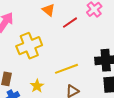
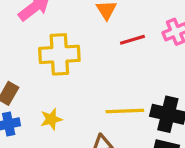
yellow line: (67, 69) -> (125, 111), moved

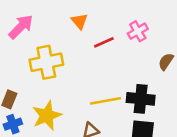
yellow star: (51, 119) -> (47, 116), size x1.6

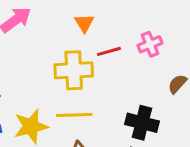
yellow cross: (46, 62) -> (74, 70), moved
yellow line: (106, 101) -> (74, 115), moved

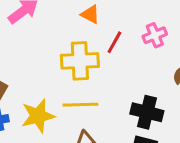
orange triangle: (84, 23) -> (90, 14), turned -30
red line: (109, 51) -> (114, 42), turned -45

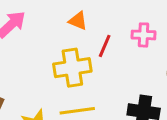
pink cross: (155, 35) -> (144, 35), turned 30

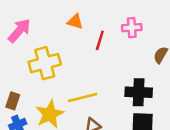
yellow cross: (72, 68) -> (45, 63), moved

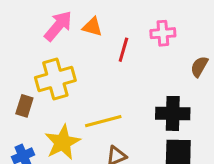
pink arrow: (19, 31) -> (58, 26), moved
brown rectangle: (13, 101) -> (24, 106), moved

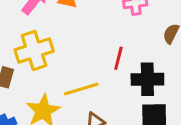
red line: (123, 50) -> (118, 58), moved

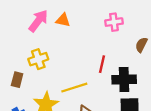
yellow cross: (34, 51) -> (38, 59), size x0.7

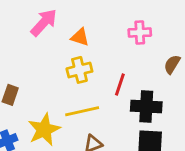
orange triangle: (63, 20) -> (80, 37), moved
yellow cross: (38, 59) -> (79, 70), moved

